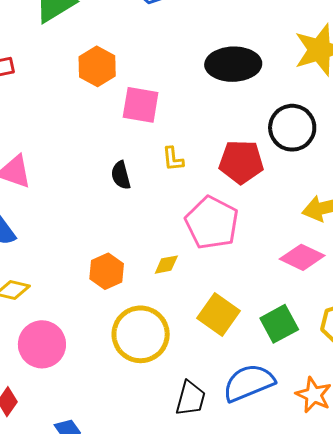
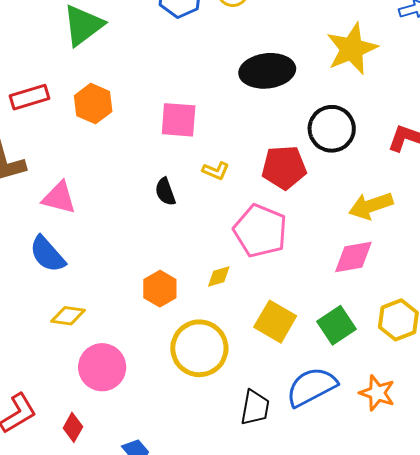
orange hexagon: (97, 66) -> (93, 104), moved
yellow L-shape: (173, 159) -> (216, 171), turned -56
pink diamond: (302, 257) -> (353, 257), turned -30

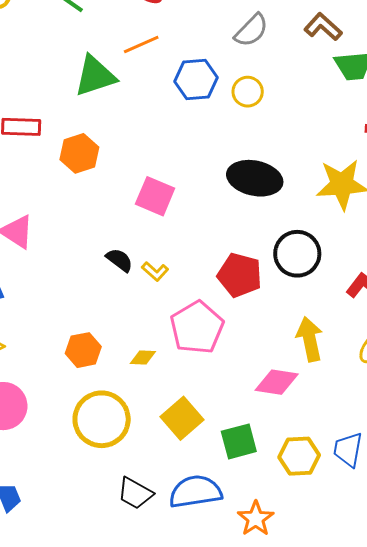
yellow L-shape: (216, 171) -> (155, 271), moved
black semicircle: (165, 192) -> (119, 260), turned 128
yellow arrow: (371, 206) -> (310, 339), turned 78
black trapezoid: (255, 408) -> (135, 493), turned 90

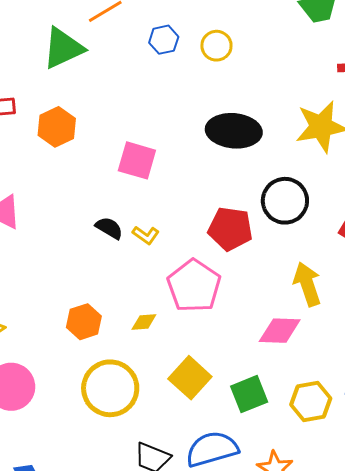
blue hexagon: (196, 80) -> (164, 40), size x0.7

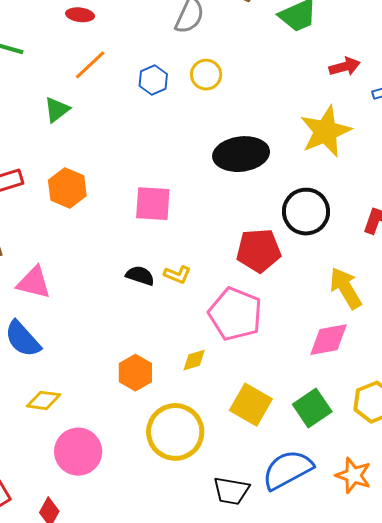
green triangle: (63, 48) -> (57, 110), size x0.6

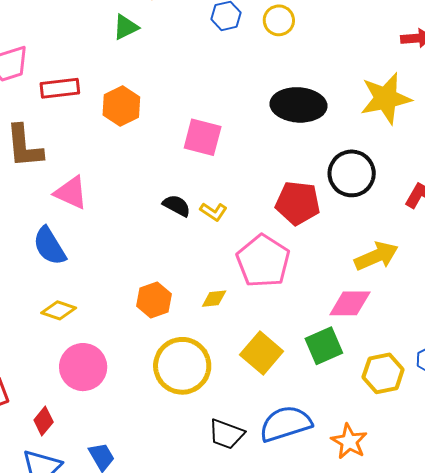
yellow arrow: (346, 288) -> (376, 256), turned 87
green square: (312, 408) -> (324, 346), moved

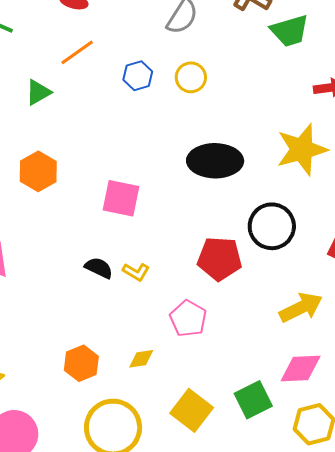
pink pentagon: (263, 261) -> (188, 319), size x0.7
pink diamond: (350, 303) -> (301, 369), moved

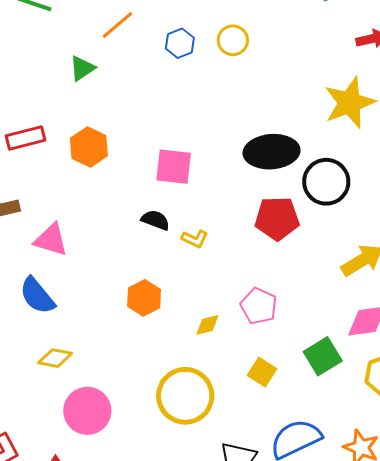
black ellipse: (215, 161) -> (272, 152), moved
black semicircle: (99, 268) -> (155, 220), moved
pink pentagon: (188, 319) -> (259, 306), moved
orange hexagon: (81, 363) -> (144, 298), moved
yellow square: (192, 410) -> (262, 372), size x0.7

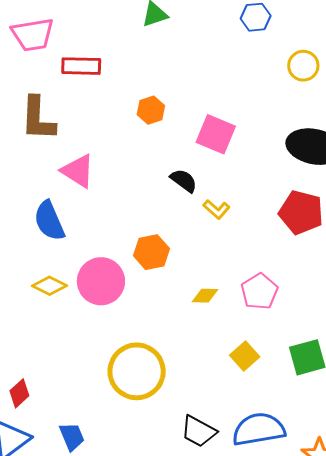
yellow circle: (233, 40) -> (303, 66), moved
orange hexagon: (89, 147) -> (151, 110), moved, size x0.7
yellow circle: (185, 396) -> (137, 371), moved
pink circle: (87, 411) -> (101, 281), moved

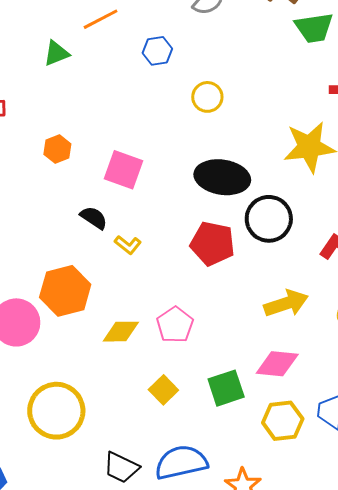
orange hexagon: (151, 252) -> (65, 291), size x1.4
yellow diamond: (205, 296) -> (121, 332), size x1.4

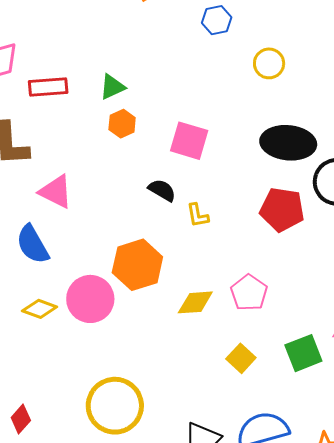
green triangle: (56, 53) -> (112, 87), moved
yellow L-shape: (128, 245) -> (198, 215), turned 44
yellow circle: (56, 411) -> (115, 406), moved

